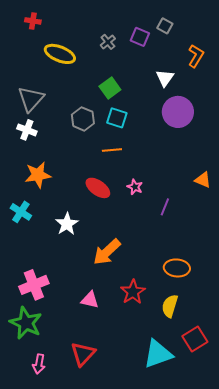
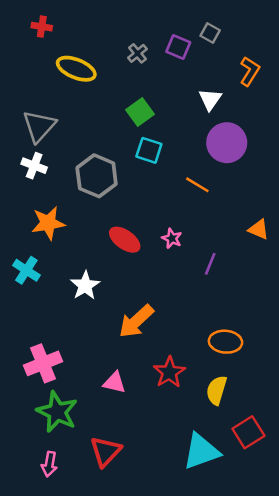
gray hexagon: (83, 119) -> (97, 176), moved, size x1.4
orange line: (112, 150) -> (197, 185), moved, turned 36
green star: (26, 323) -> (57, 412), moved

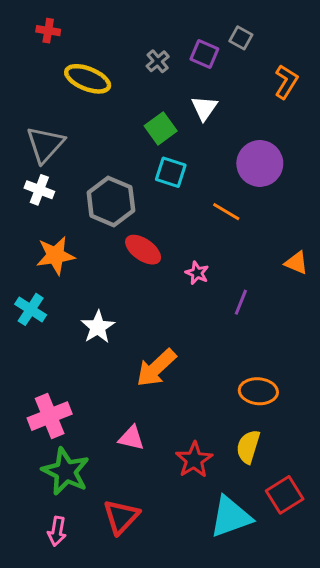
white triangle: (210, 99) -> (204, 108), moved
red ellipse: (125, 240) -> (143, 250), moved
red star: (169, 372) -> (194, 460), moved

